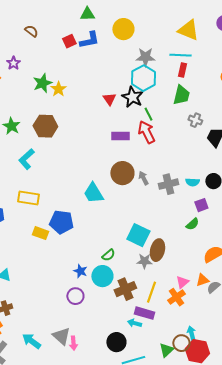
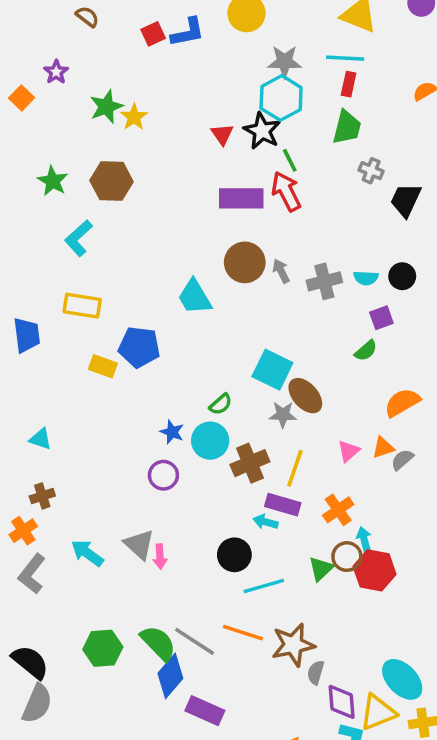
purple rectangle: (120, 136) -> (241, 198), size x1.4
brown ellipse: (157, 250) -> (305, 396), turned -55
orange cross: (176, 297) -> (338, 510), moved

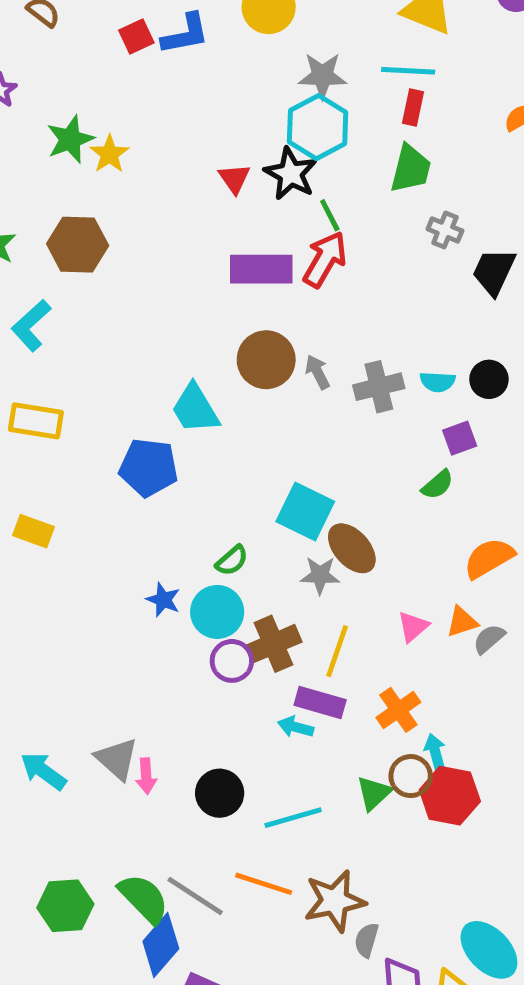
red arrow: (286, 191) -> (325, 259), turned 57
blue pentagon: (139, 347) -> (149, 467), moved
yellow rectangle: (103, 366) -> (34, 531), moved
purple circle: (163, 475) -> (232, 661), moved
black circle: (234, 555) -> (220, 793), moved

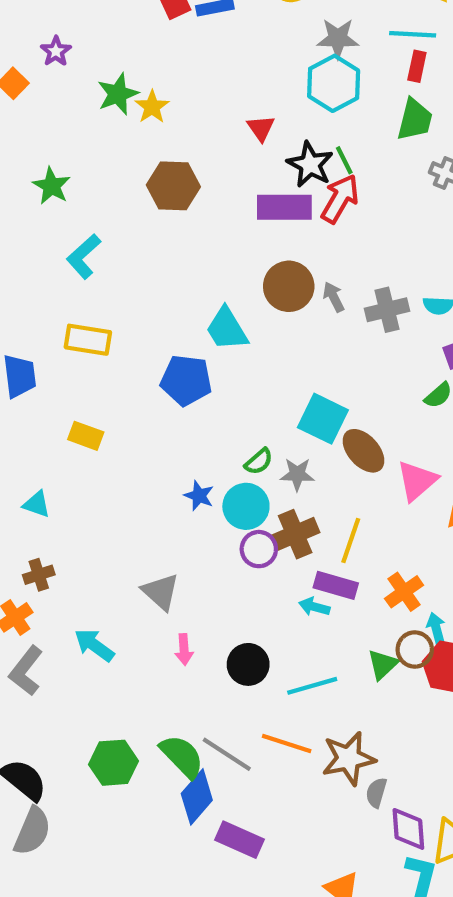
black star: (291, 174) -> (310, 164), moved
brown hexagon: (78, 245) -> (173, 186), moved
gray star: (320, 575) -> (297, 474), moved
pink triangle: (413, 627) -> (417, 481), moved, size x1.5
gray triangle: (117, 759) -> (161, 592), moved

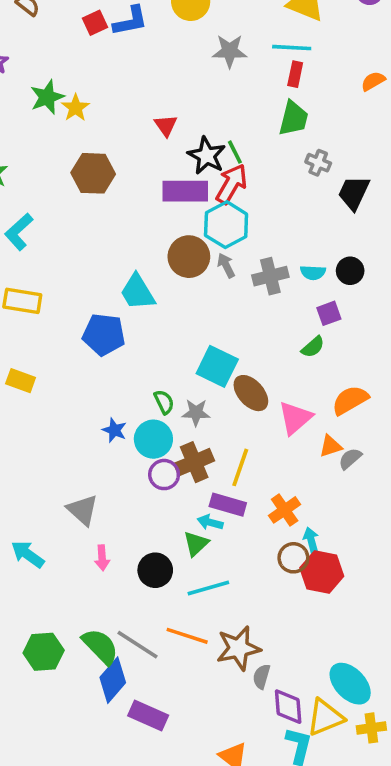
cyan hexagon: (334, 83) -> (226, 225), moved
green semicircle: (259, 461) -> (164, 402), turned -75
green triangle: (383, 664) -> (196, 544), moved

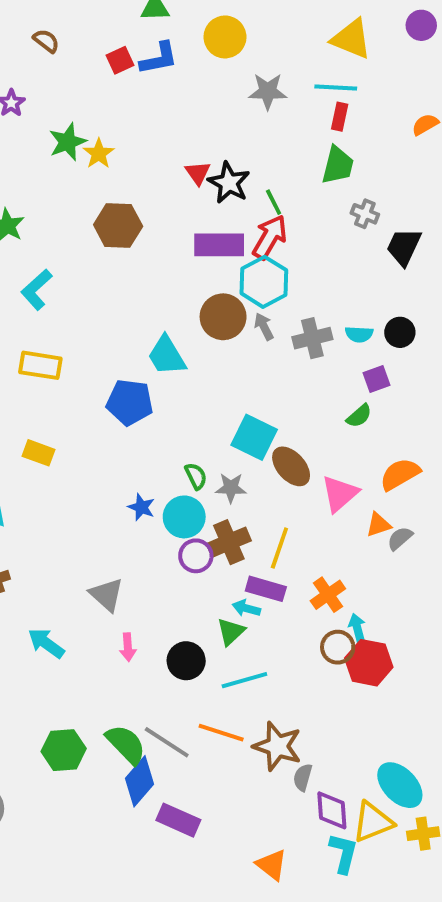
black star: (207, 156) -> (229, 183), moved
brown star: (238, 648) -> (277, 746), turned 30

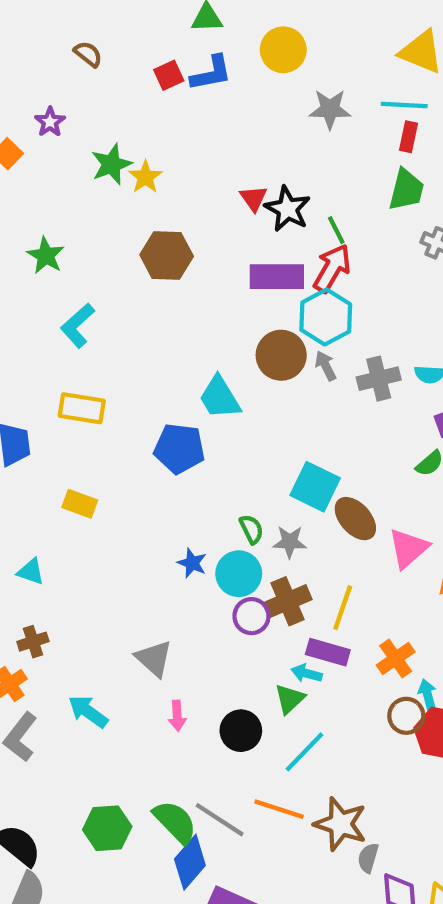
cyan line: (244, 680) -> (304, 752), turned -30

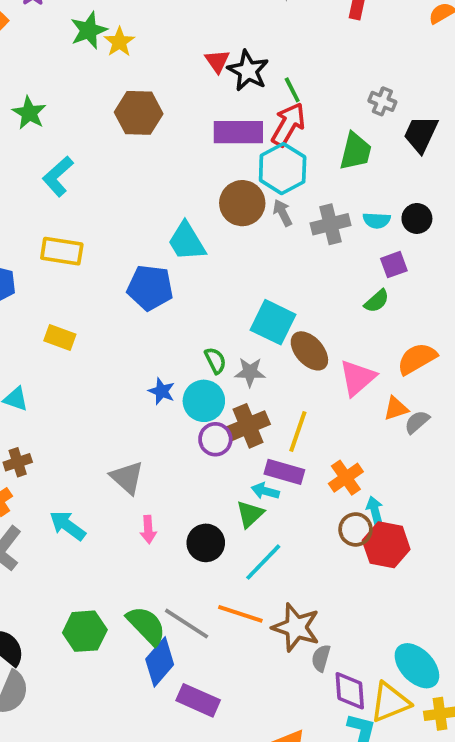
green trapezoid: (406, 190) -> (355, 151), moved

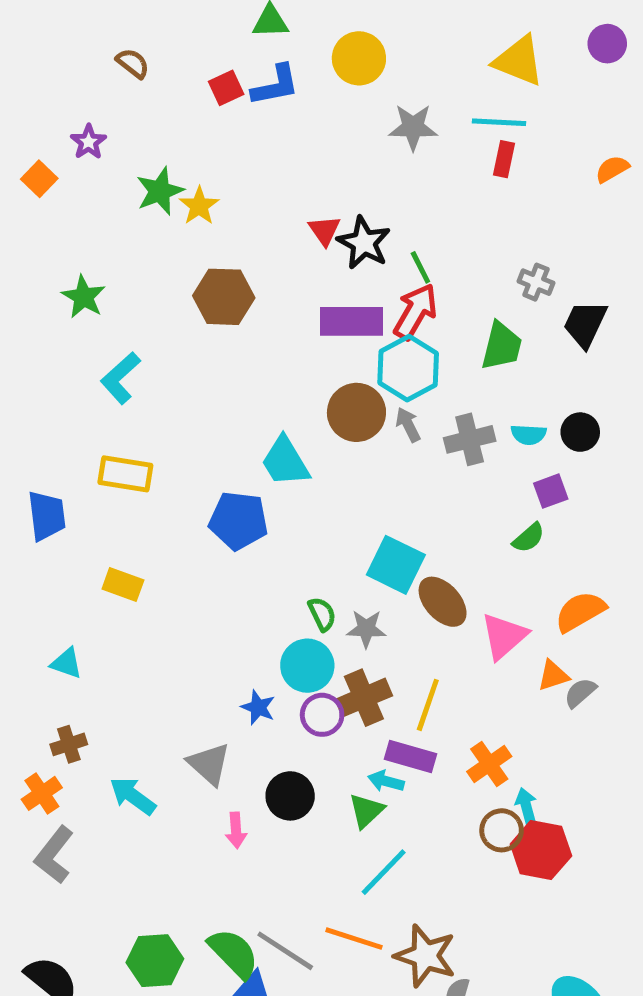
blue star: (162, 391) -> (258, 707), moved
cyan arrow: (68, 526) -> (133, 796), moved
black circle: (206, 543) -> (290, 796), moved

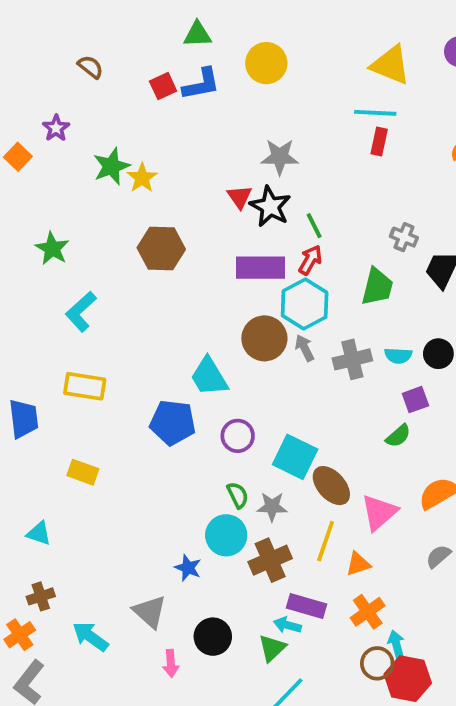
gray star: (413, 127) -> (280, 157), moved
red arrow: (415, 312) -> (310, 260), size x0.7
orange triangle: (553, 675) -> (358, 564), moved
yellow line: (428, 705) -> (326, 541), moved
purple circle: (322, 715) -> (238, 436), moved

